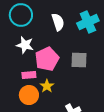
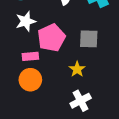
white star: (25, 45) -> (26, 21), turned -30
yellow star: (47, 86) -> (77, 69), moved

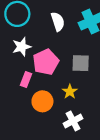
pink rectangle: (30, 56) -> (26, 79), turned -64
orange circle: (30, 80) -> (42, 101), moved

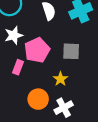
orange circle: (42, 101) -> (38, 99), moved

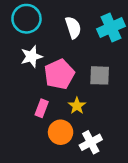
pink rectangle: (18, 67) -> (42, 108), moved
yellow star: (60, 79) -> (77, 106), moved

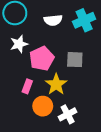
white semicircle: (73, 28) -> (53, 20), turned 102
yellow star: (77, 106) -> (56, 84), size x1.5

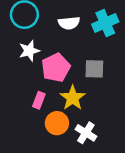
white cross: (68, 114) -> (86, 133), turned -30

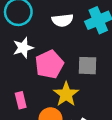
pink rectangle: (39, 100) -> (21, 100), moved, turned -35

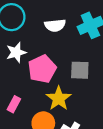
pink rectangle: (21, 100) -> (14, 104), turned 42

